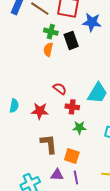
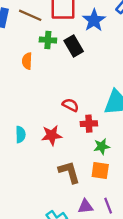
blue star: (92, 22) -> (94, 20), turned -30
orange semicircle: (48, 49) -> (27, 61), moved
orange square: (72, 156) -> (100, 170), moved

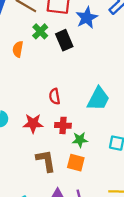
green cross: (48, 40) -> (40, 31), turned 35
red semicircle: (70, 105) -> (55, 96), turned -133
red cross: (89, 124) -> (63, 125), moved

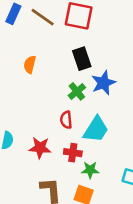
blue star: (87, 18) -> (103, 83), moved
green cross: (40, 31) -> (77, 91), moved
cyan trapezoid: (98, 99) -> (96, 129), moved

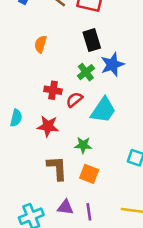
red semicircle: (66, 120) -> (74, 100), turned 54
red cross: (73, 153) -> (53, 90), moved
green star: (90, 170) -> (83, 145), moved

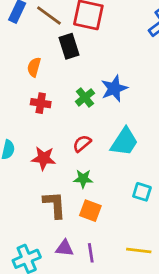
black rectangle: (92, 40) -> (69, 46), moved
red cross: (53, 90) -> (41, 103), moved
red semicircle: (74, 100) -> (82, 143), moved
cyan trapezoid: (103, 110) -> (124, 142), moved

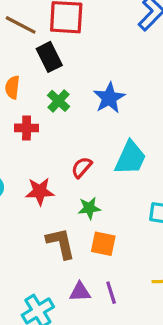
green cross: (85, 97) -> (59, 101), moved

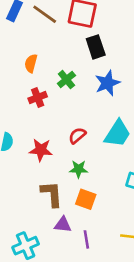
black rectangle: (49, 57) -> (96, 47), moved
red cross: (27, 128) -> (38, 98), turned -30
purple triangle: (80, 292) -> (63, 225), moved

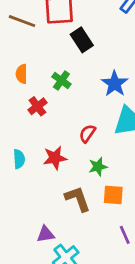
blue star: (107, 83) -> (115, 84), moved
purple triangle: (63, 225) -> (46, 234), moved

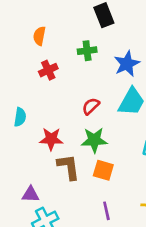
green cross: (61, 80) -> (87, 51), moved, turned 36
red star: (55, 158) -> (51, 139), moved
green star: (98, 167) -> (94, 140), size x1.4

